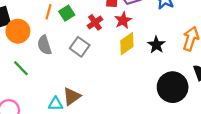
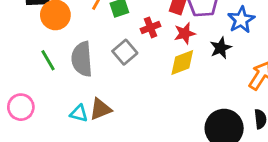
gray semicircle: (44, 45) -> (82, 59), moved, size x1.4
black star: (156, 45) -> (221, 48), moved

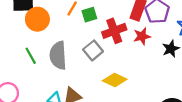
red cross: (150, 27) -> (114, 31), size x1.5
yellow diamond: (182, 62) -> (115, 80), moved, turned 45

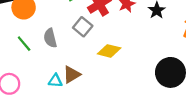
gray semicircle: (58, 55) -> (50, 38), size x0.7

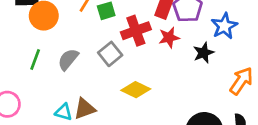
gray semicircle: (50, 38) -> (68, 59), turned 42
green line: (24, 44) -> (35, 59), turned 49

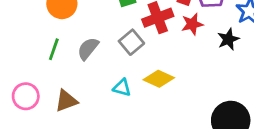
brown triangle: (85, 109) -> (66, 101), moved
cyan triangle: (64, 112) -> (122, 88), moved

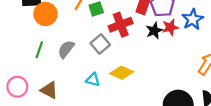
red star: (192, 24) -> (170, 27), moved
black star: (228, 39) -> (154, 31), moved
brown triangle: (66, 101) -> (49, 90), turned 48

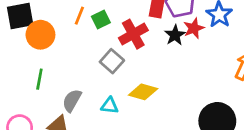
gray semicircle: (66, 49) -> (72, 100), moved

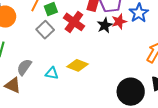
red cross: (133, 34) -> (74, 22), turned -30
gray square: (112, 61) -> (45, 30), moved

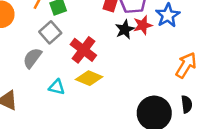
red cross: (74, 22) -> (83, 50), moved
gray semicircle: (24, 67) -> (32, 58), moved

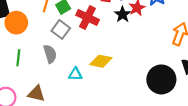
red cross: (83, 50) -> (88, 17), moved
gray semicircle: (32, 58) -> (50, 54), turned 138

